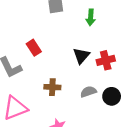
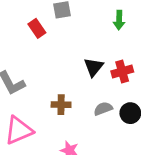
green arrow: (91, 17) -> (119, 20), moved
red rectangle: (34, 48) -> (37, 28), moved

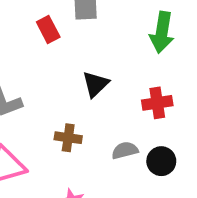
green arrow: (119, 20) -> (162, 32), size x1.5
black triangle: (94, 67) -> (95, 84), moved

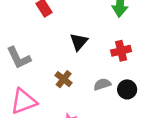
brown cross: (68, 138) -> (64, 79), turned 35

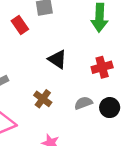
black triangle: (79, 42) -> (57, 59), turned -36

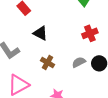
black triangle: (57, 59) -> (40, 33), moved

